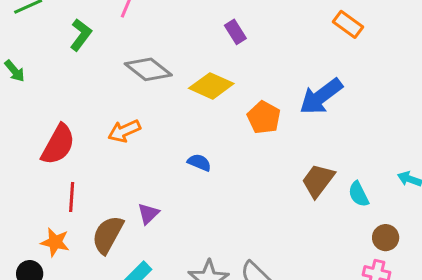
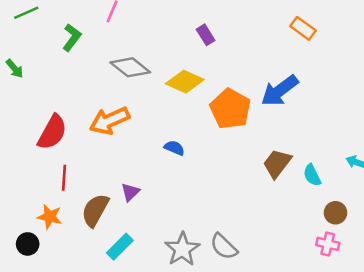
orange pentagon: (264, 117) -> (230, 109), size x1.4
orange arrow: (124, 131) -> (109, 121), size x1.4

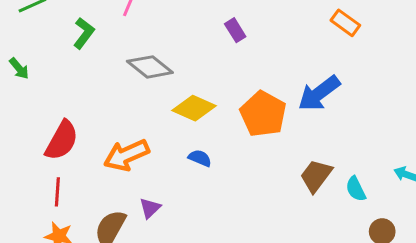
yellow diamond: (185, 82) -> (194, 108), moved
orange arrow: (109, 121) -> (126, 155), moved
red line: (64, 178) -> (57, 192), moved

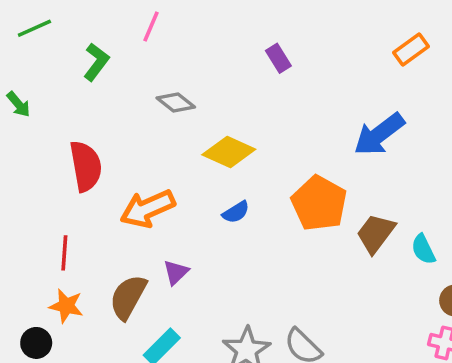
orange rectangle: (345, 23) -> (411, 49), turned -72
gray diamond: (150, 67) -> (176, 103), size x0.7
orange pentagon: (263, 114) -> (319, 203), moved
red semicircle: (62, 140) -> (86, 166), moved, turned -39
blue semicircle: (200, 158) -> (236, 212), turned 125

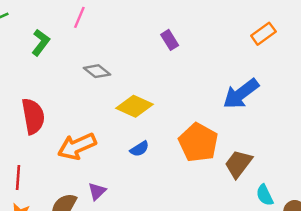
cyan semicircle: (423, 249) -> (265, 195), moved

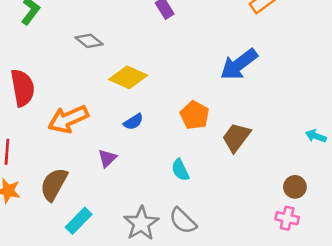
orange pentagon: (198, 143) -> (195, 115), size x0.7
purple triangle: (97, 191) -> (107, 158), moved
cyan semicircle: (265, 195) -> (180, 170), moved

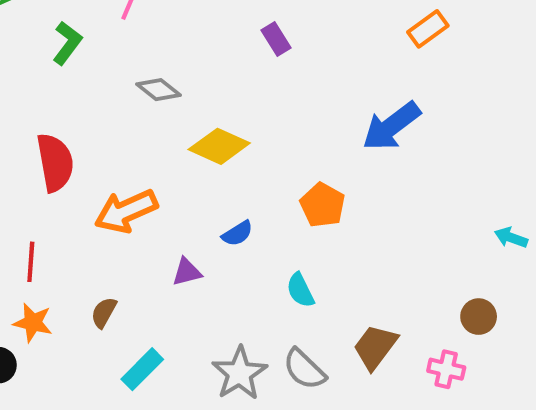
blue semicircle: (133, 122) -> (237, 233), moved
brown trapezoid: (236, 137) -> (375, 347), moved
purple triangle: (107, 158) -> (187, 272), turned 30
brown semicircle: (54, 184) -> (104, 312), size x0.6
pink cross: (287, 218) -> (446, 369), moved

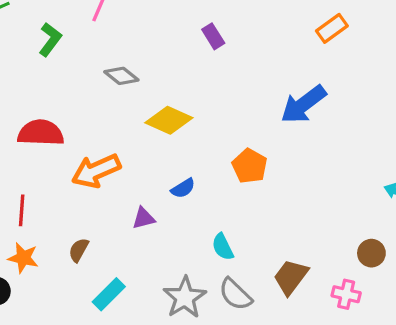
red semicircle: (55, 163) -> (41, 133), turned -78
cyan semicircle: (300, 290) -> (223, 247), moved

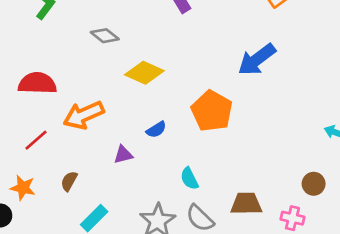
orange pentagon: (250, 166) -> (212, 111), size x1.4
red line: (22, 210) -> (36, 140), moved, turned 45
brown trapezoid: (291, 277) -> (246, 204), turned 52

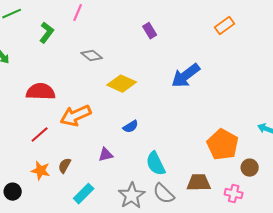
blue arrow: (257, 59) -> (186, 76), moved
orange pentagon: (212, 111) -> (223, 145), moved
purple triangle: (123, 155) -> (106, 155), moved
cyan semicircle: (189, 178) -> (156, 164), size x1.4
orange star: (23, 188) -> (41, 171), moved

